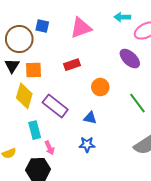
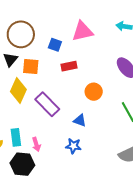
blue square: (42, 26) -> (55, 45), moved
cyan rectangle: (35, 130) -> (16, 137), moved

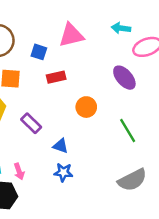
purple rectangle: (47, 104) -> (31, 123), size x0.7
blue triangle: (80, 120) -> (61, 146), moved

